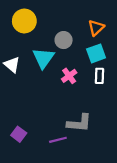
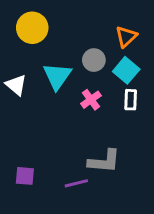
gray circle: (64, 40) -> (94, 60), moved
cyan square: (96, 53) -> (126, 70), turned -30
purple square: (19, 134) -> (25, 176), turned -32

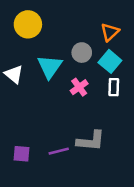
purple line: (76, 183) -> (59, 151), moved

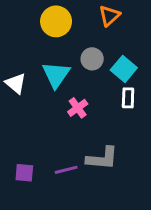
yellow circle: (28, 24) -> (56, 21), moved
orange triangle: (110, 32) -> (109, 16), moved
pink cross: (79, 87) -> (78, 108), moved

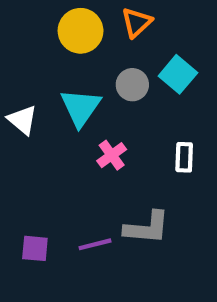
orange triangle: (109, 16) -> (136, 22), moved
cyan square: (124, 69) -> (178, 74), moved
white rectangle: (128, 98) -> (184, 157), moved

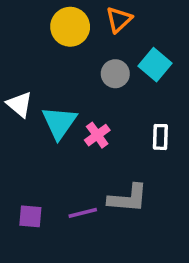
cyan triangle: (81, 107) -> (59, 122), moved

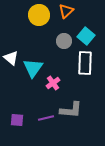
pink cross: (97, 135) -> (53, 83), moved
white rectangle: (160, 137) -> (85, 63), moved, size x1.6

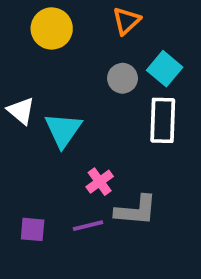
yellow circle: (39, 15) -> (52, 28), moved
pink cross: (53, 83) -> (100, 182), moved

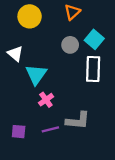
white triangle: (21, 111) -> (15, 54), moved
pink cross: (100, 182) -> (46, 100), moved

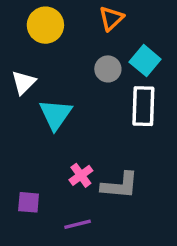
white triangle: (15, 54) -> (24, 82), turned 35
pink cross: (46, 100) -> (81, 175), moved
purple line: (50, 129) -> (78, 224), moved

